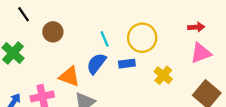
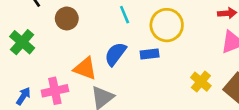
cyan line: (105, 39) -> (125, 15), moved
yellow cross: (163, 75) -> (201, 82), moved

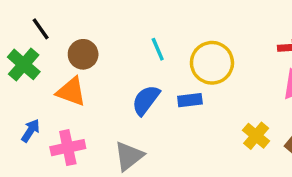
green cross: (22, 42) -> (24, 64), moved
orange triangle: (85, 68) -> (71, 92), moved
blue arrow: (23, 96) -> (30, 131), moved

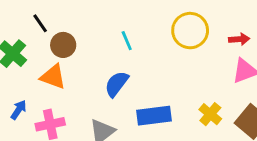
black line: (41, 29) -> (40, 23), moved
yellow circle: (212, 63) -> (190, 31), moved
blue rectangle: (190, 100) -> (154, 116), moved, size x1.6

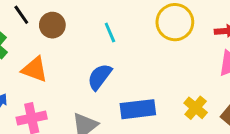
brown circle: (63, 45) -> (52, 25), moved

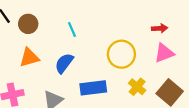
yellow circle: (175, 22) -> (121, 54), moved
orange triangle: (35, 69) -> (29, 58), moved, turned -35

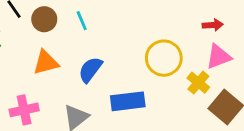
cyan line: (72, 29) -> (82, 21), moved
yellow cross: (137, 87) -> (198, 83), moved

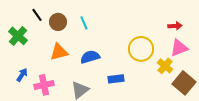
blue semicircle: (90, 70) -> (90, 57), turned 36
blue rectangle: (128, 101) -> (116, 79), size x0.7

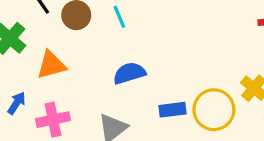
yellow circle: (141, 49) -> (214, 110), moved
orange triangle: (59, 52) -> (51, 65), moved

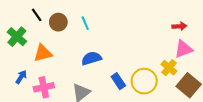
blue rectangle: (172, 110) -> (118, 81), turned 63

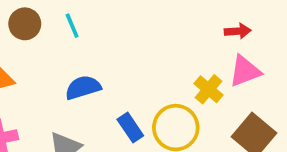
yellow cross: (169, 68) -> (209, 89), moved

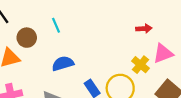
brown circle: (25, 24) -> (27, 38), moved
red arrow: (238, 31) -> (144, 29), moved

